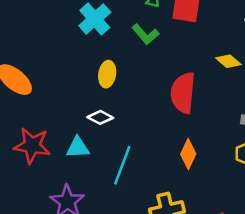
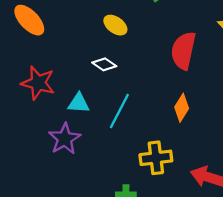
yellow ellipse: (107, 74) -> (115, 25), turned -70
cyan triangle: (78, 148) -> (79, 103), moved

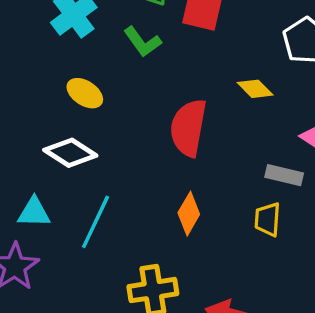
white diamond: (104, 64) -> (70, 153), size x1.4

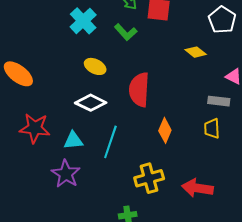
red semicircle: (188, 128) -> (139, 90), moved

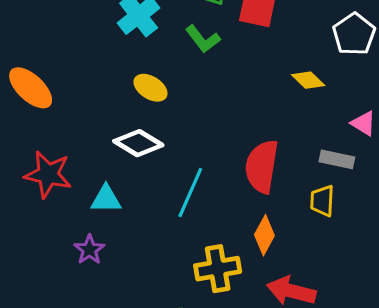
red semicircle: (139, 90) -> (262, 167), moved
orange diamond: (165, 130) -> (264, 235), moved
cyan line: (110, 142) -> (190, 192), moved
purple star: (66, 174) -> (89, 250), size x0.7

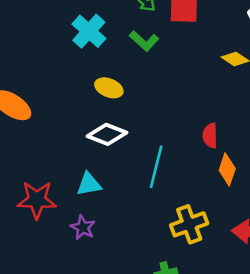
red semicircle: (262, 167) -> (210, 136), size x0.6
red star: (48, 174) -> (37, 200), moved
orange diamond: (264, 235) -> (227, 169), moved

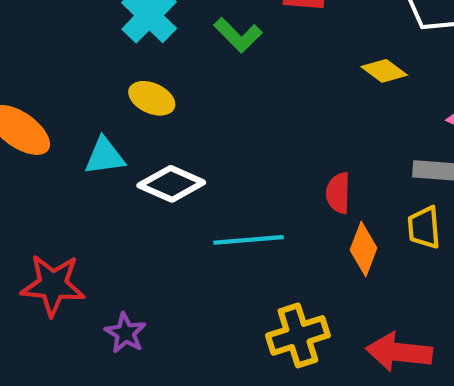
yellow ellipse: (109, 88) -> (152, 98), moved
cyan line: (156, 167) -> (249, 240), turned 69
cyan triangle: (89, 184) -> (105, 156), moved

